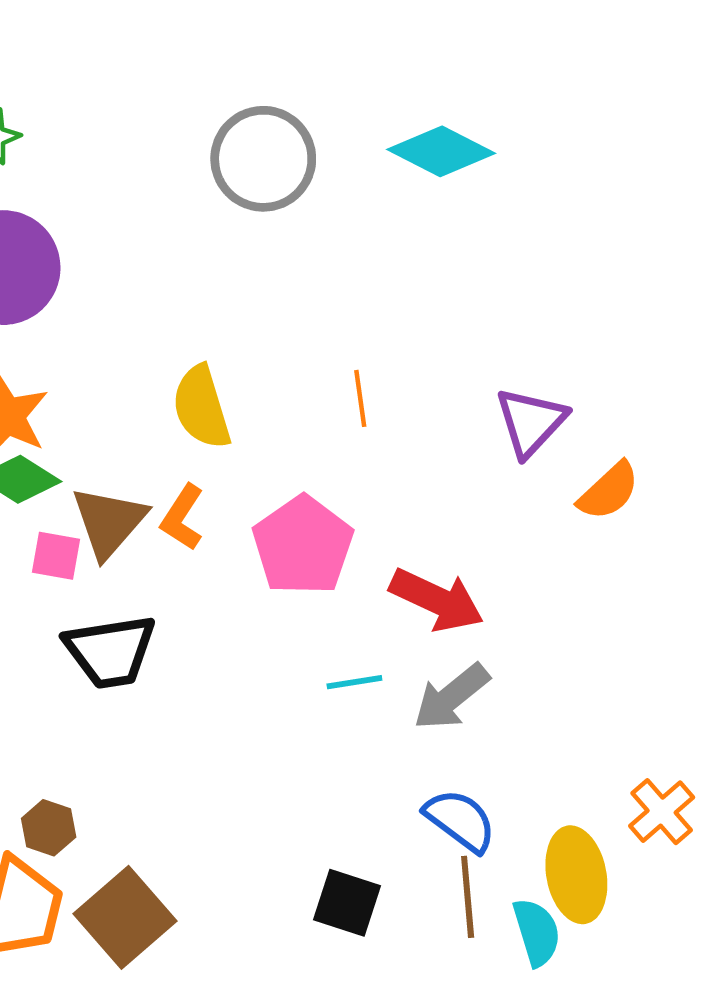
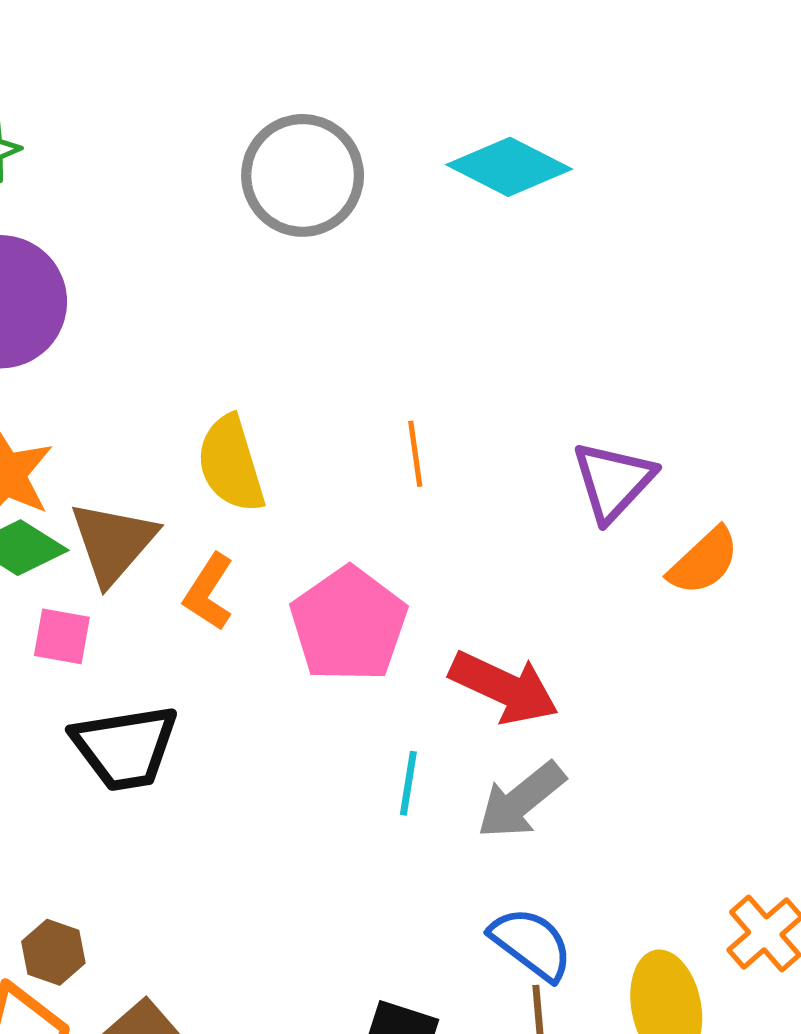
brown triangle: (109, 522) -> (113, 543), moved
cyan line: (354, 682) -> (408, 783), turned -72

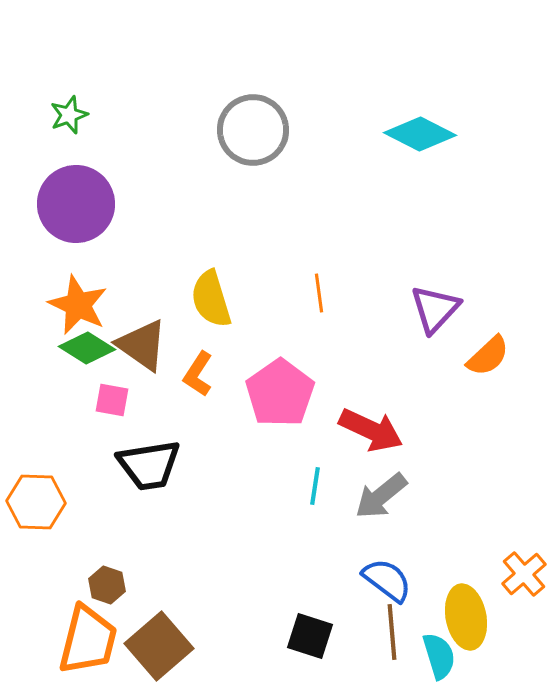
cyan diamond: (509, 167) -> (420, 134), moved
brown triangle: (113, 543) -> (142, 345), turned -36

